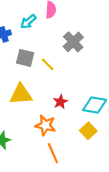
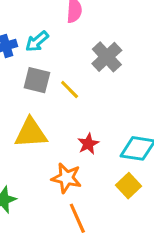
cyan arrow: (28, 22) -> (37, 41), moved

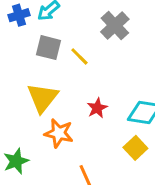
yellow triangle: (31, 133) -> (43, 98), turned -48
orange star: (66, 178) -> (59, 133), moved

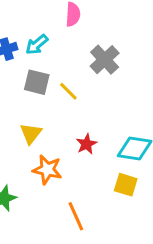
yellow triangle: (43, 98) -> (31, 133), size x0.7
yellow square: (135, 148) -> (126, 185), turned -30

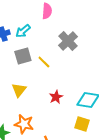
gray square: (37, 82) -> (23, 56), turned -30
orange star: (47, 170) -> (24, 124), moved

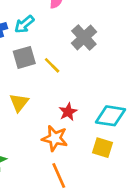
orange star: (24, 124) -> (55, 138), moved

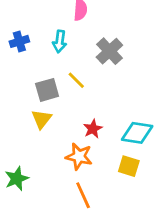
cyan arrow: (24, 24) -> (60, 41), moved, turned -42
gray square: (24, 57) -> (47, 90), moved

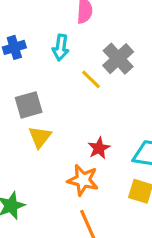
yellow line: (76, 80) -> (91, 79), moved
gray square: (47, 90) -> (29, 105), moved

